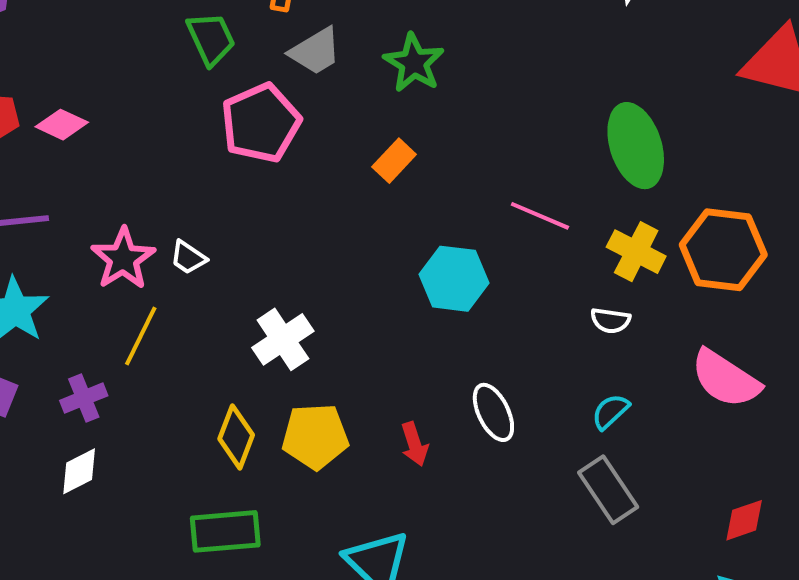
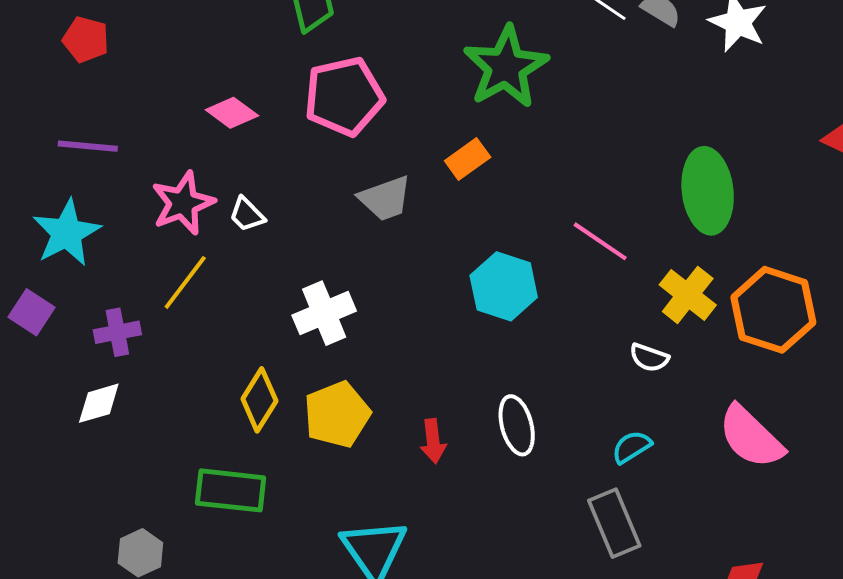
gray trapezoid: (315, 51) -> (385, 198), moved
green star: (414, 63) -> (506, 67), size x1.4
pink diamond: (62, 125) -> (232, 113), moved
yellow pentagon: (315, 436) -> (337, 414), turned -30

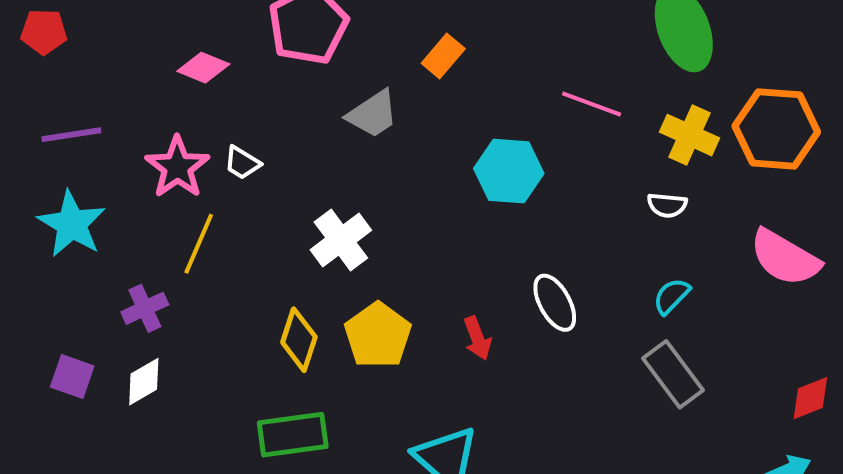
purple square: (31, 312) -> (72, 376), moved

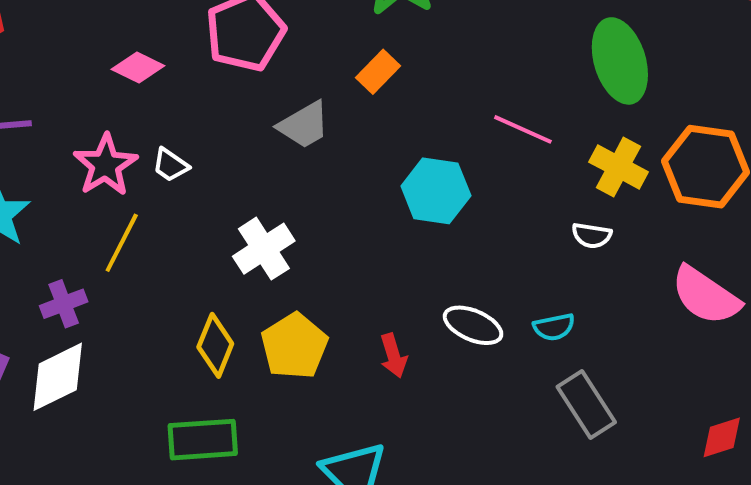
cyan semicircle: (672, 296) -> (554, 327), moved, turned -150
white ellipse: (555, 303) -> (473, 325), turned -42
white diamond: (144, 382) -> (58, 377), size x1.5

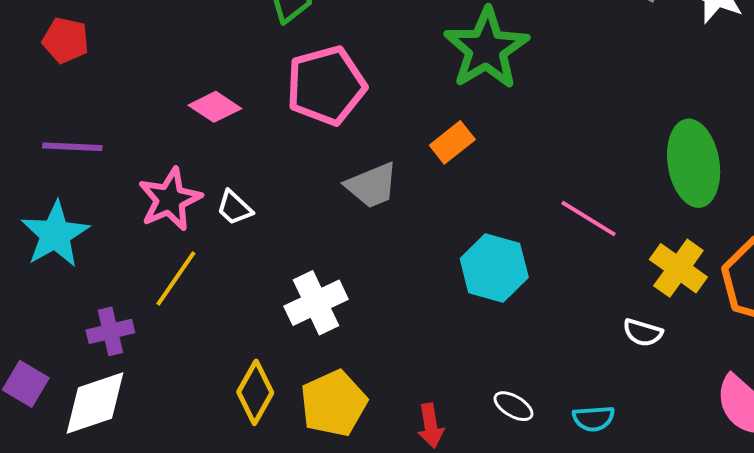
white ellipse: (473, 325) -> (513, 406), size x0.7

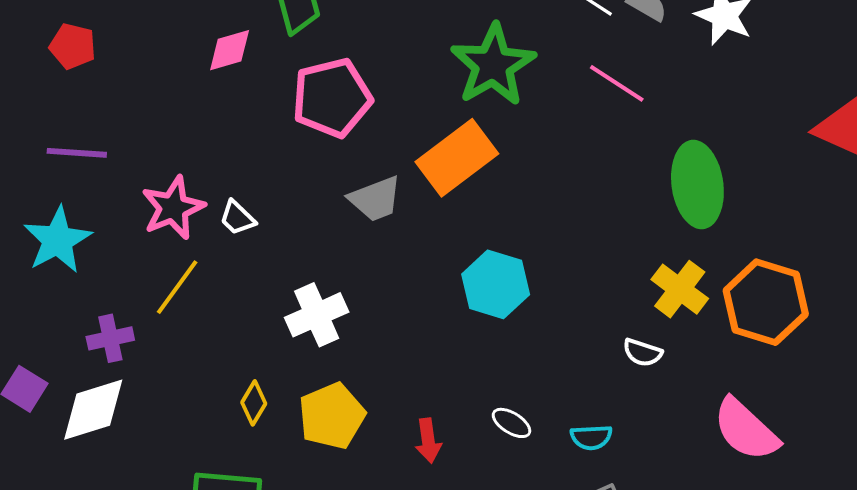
pink diamond: (215, 107) -> (230, 50), moved, turned -51
orange rectangle: (452, 142) -> (457, 158), size x1.8
pink line: (589, 219) -> (617, 83), moved
yellow diamond: (255, 392) -> (254, 403), size x0.7

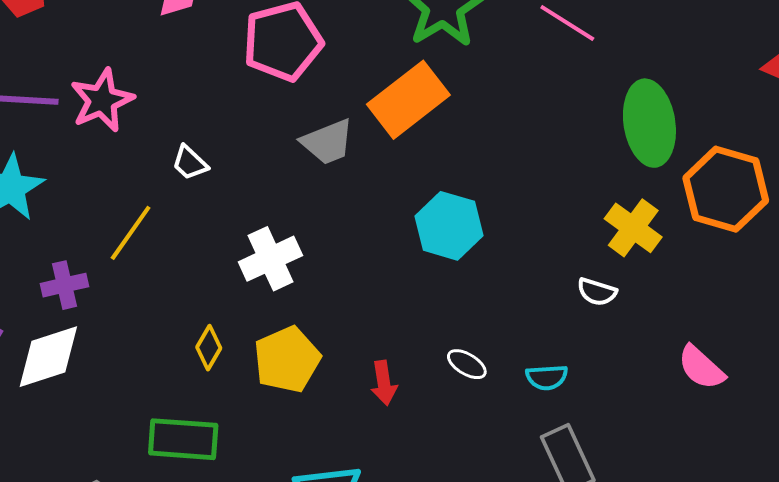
pink star: (173, 208) -> (102, 100), moved
orange hexagon: (766, 302) -> (726, 189), moved
pink semicircle: (746, 430) -> (701, 368), size x0.7

